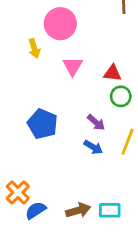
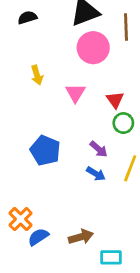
pink circle: (60, 24) -> (93, 48), moved
red triangle: (112, 73) -> (115, 100), turned 48
cyan rectangle: (110, 210) -> (111, 257), moved

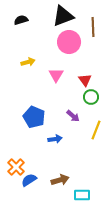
yellow arrow: (37, 75) -> (28, 62), turned -88
blue arrow: (96, 174) -> (55, 139), moved, turned -40

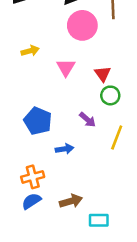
orange cross: (16, 167) -> (33, 177), moved, turned 30

